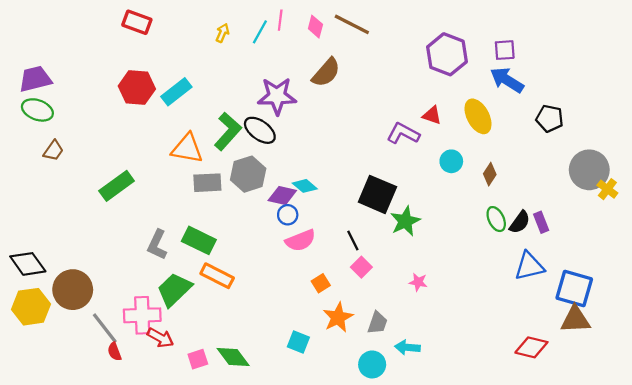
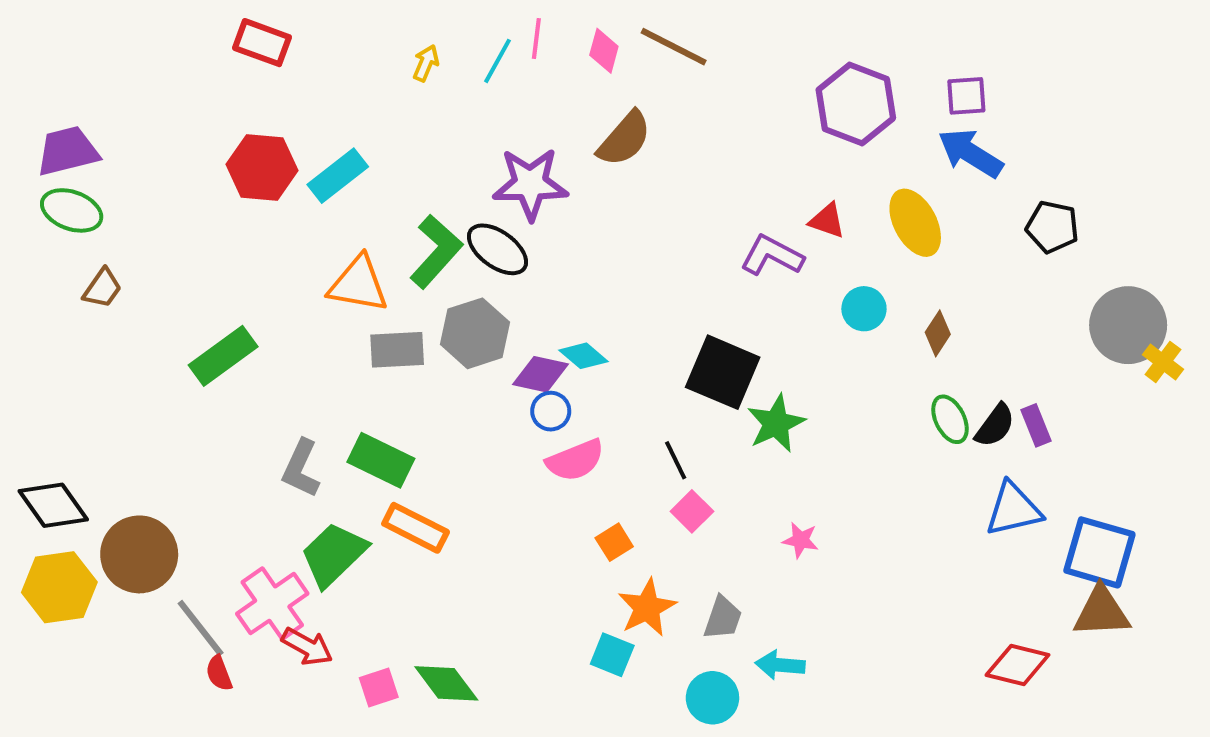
pink cross: (142, 315) -> (272, 604), turned -33
cyan square: (298, 342) -> (612, 655), moved

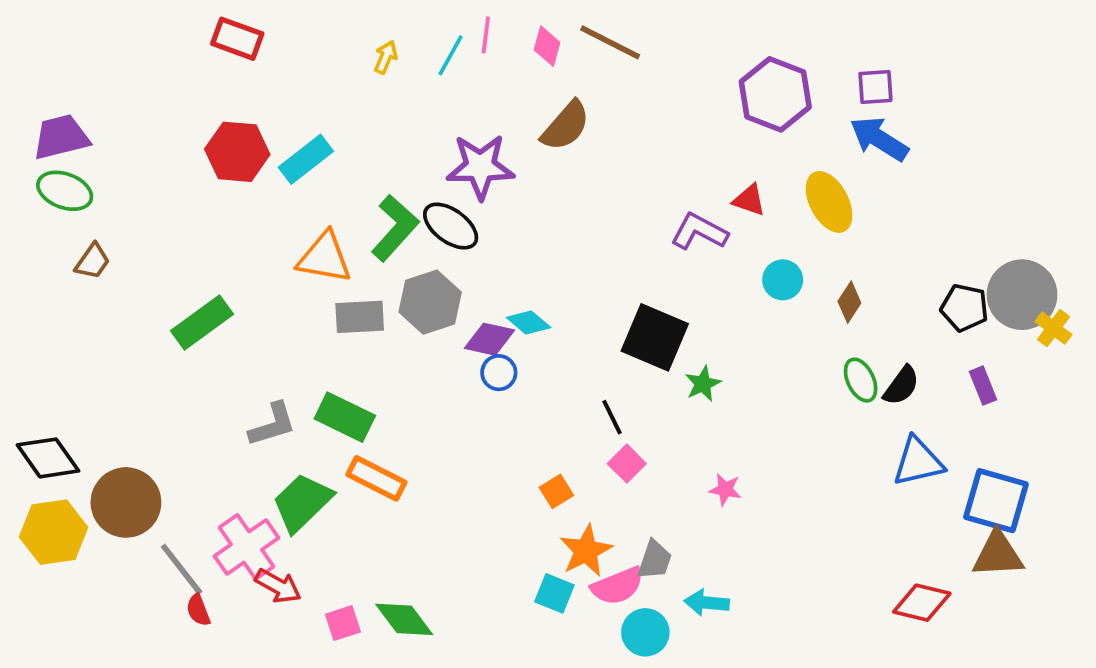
black pentagon: (1052, 227) -> (964, 308), moved
green star: (776, 423) -> (703, 384), size x0.7
purple rectangle: (1036, 425) -> (983, 386), moved
pink semicircle: (575, 460) -> (618, 586), moved
gray L-shape: (301, 468) -> (272, 425), turned -132

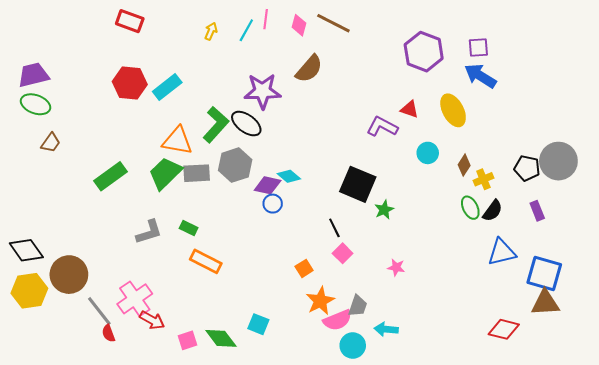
yellow cross: (1054, 328) -> (483, 179), moved, turned 30
green rectangle: (345, 417) -> (189, 228), size x0.6
green trapezoid: (302, 502) -> (165, 173), moved
cyan square: (554, 593) -> (258, 324), moved

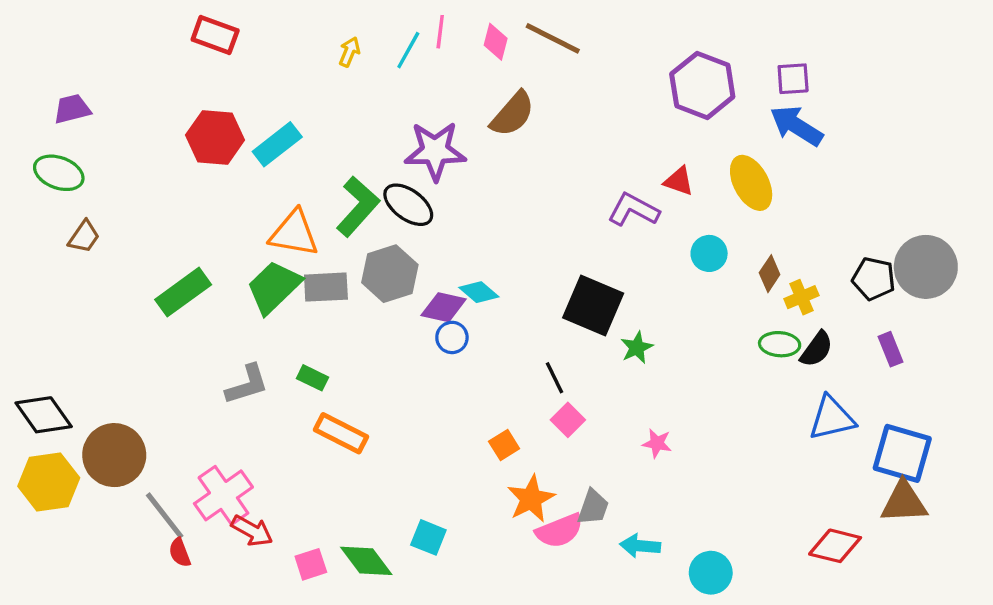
purple trapezoid: (33, 75) -> (72, 109), moved, size x0.7
green ellipse: (470, 208) -> (780, 344), turned -60
cyan circle: (353, 345) -> (711, 573), moved

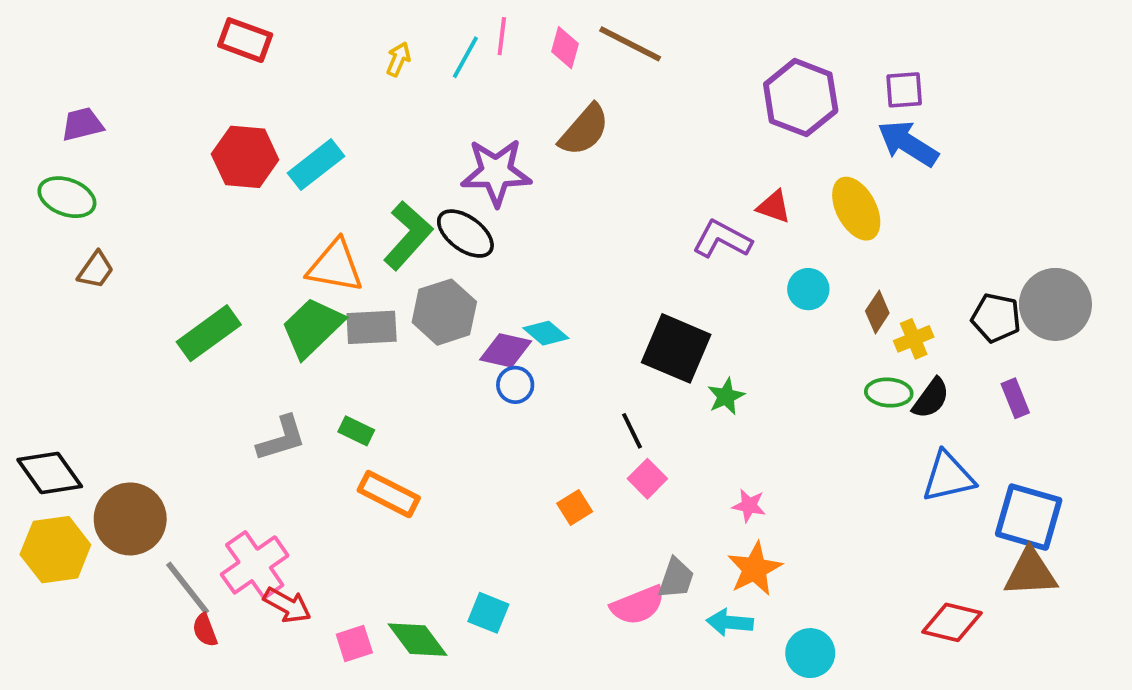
orange star: (531, 499) -> (755, 569), moved

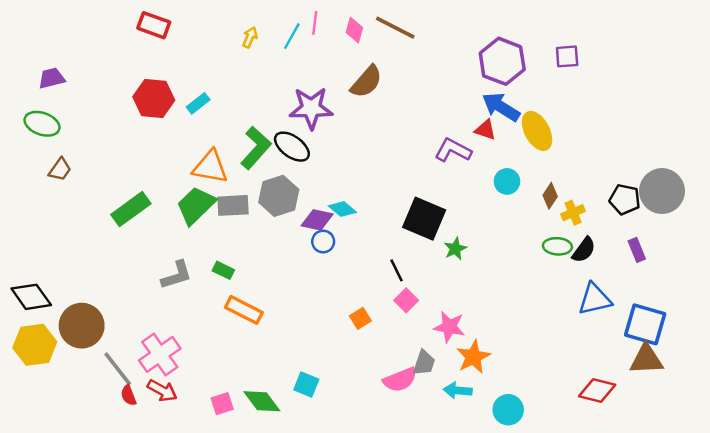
blue arrow: (908, 143) -> (501, 107), moved
cyan rectangle: (316, 165) -> (198, 103), size x0.7
pink star: (749, 506) -> (449, 327), moved, size x1.5
red arrow: (287, 605) -> (162, 390), moved

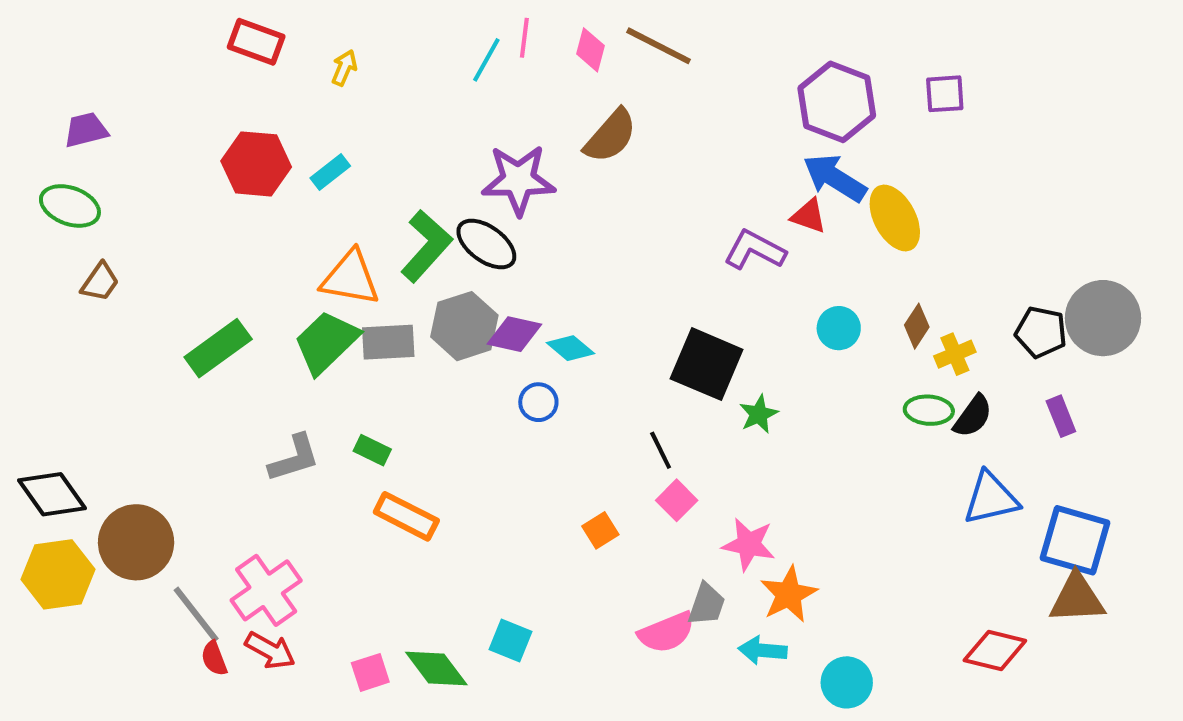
yellow arrow: (250, 37) -> (344, 68), moved
cyan circle: (507, 181) -> (839, 328), moved
purple diamond: (317, 220) -> (514, 334), moved

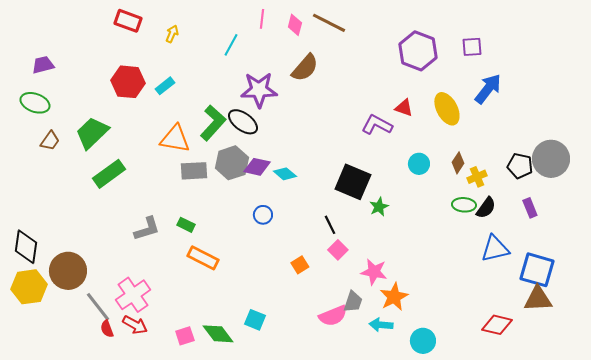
cyan line: (486, 60) -> (231, 45), moved
blue arrow: (835, 178) -> (488, 89), moved, turned 96
green trapezoid: (326, 342) -> (92, 133), moved
blue circle: (538, 402) -> (263, 215), moved
black diamond: (52, 494) -> (26, 247), turned 44

